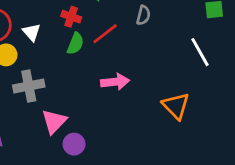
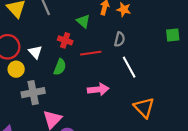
red line: (105, 34) -> (91, 53), turned 30
green semicircle: (75, 44) -> (60, 67), moved
white line: (200, 52) -> (129, 67), moved

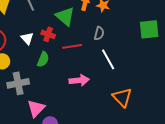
green triangle: (83, 21) -> (65, 16), size x1.5
green square: (173, 35) -> (149, 29), size x1.5
white triangle: (35, 52) -> (27, 38), moved

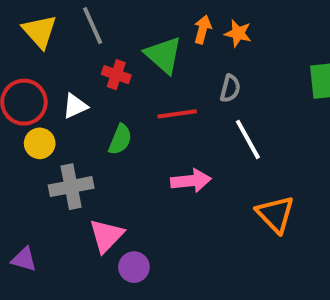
red cross: (48, 34) -> (116, 75), moved
white triangle: (27, 38) -> (75, 106), moved, turned 48

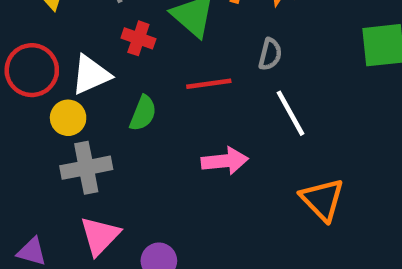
white triangle: (75, 106) -> (91, 75), size x1.4
yellow circle: (40, 143) -> (68, 118), moved
pink triangle: (106, 236) -> (100, 236), moved

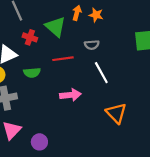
gray semicircle: (270, 54) -> (92, 45), turned 72
green semicircle: (143, 113) -> (32, 73), turned 63

